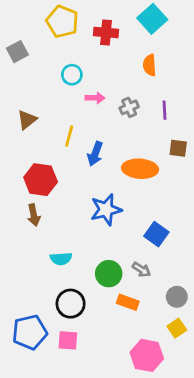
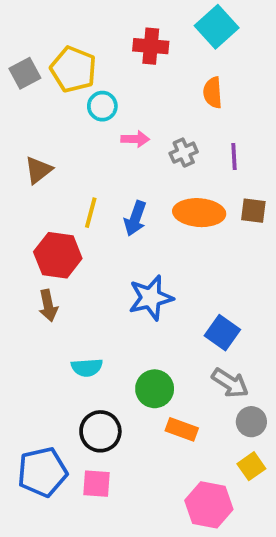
yellow pentagon: (62, 22) -> (73, 69), moved
yellow line: (69, 136) -> (91, 213), moved
orange ellipse: (140, 169) -> (199, 213), moved
gray arrow: (141, 270) -> (230, 383), moved, size x1.4

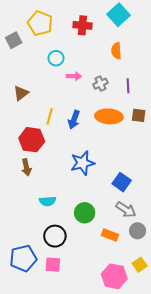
yellow pentagon: (73, 69) -> (40, 23), moved
orange rectangle: (182, 429) -> (110, 235), moved
yellow square: (251, 466) -> (140, 265), moved

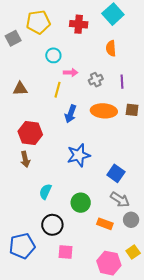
yellow pentagon: (40, 23) -> (38, 22), turned -30
brown triangle: (21, 93) -> (20, 89), turned 35
yellow line: (50, 116) -> (57, 90), moved
cyan semicircle: (48, 201) -> (45, 192), turned 119
pink square: (53, 265) -> (66, 252), moved

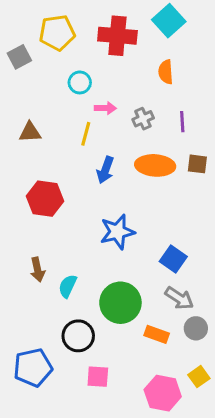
red cross: (79, 24) -> (117, 36), size x1.4
brown arrow: (25, 159) -> (37, 270), moved
green circle: (81, 203) -> (120, 303), size x1.4

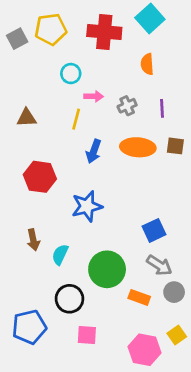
gray square: (19, 57) -> (17, 39), moved
blue star: (117, 232) -> (87, 206), moved
blue square: (173, 259) -> (154, 230), turned 30

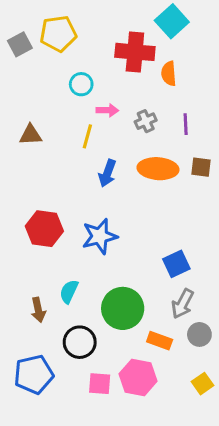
red cross: (104, 32) -> (135, 52), moved
red hexagon: (40, 177) -> (44, 229), moved
brown arrow: (33, 240) -> (38, 310), moved
gray arrow: (159, 265) -> (183, 304), turned 85
pink hexagon: (145, 350) -> (138, 377), moved

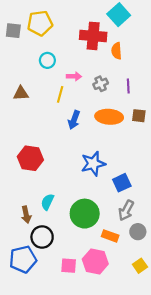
gray square: (20, 44) -> (13, 31), turned 35
cyan circle: (81, 84) -> (47, 60), moved
blue star: (100, 236) -> (93, 164), moved
black circle: (80, 342) -> (42, 237), moved

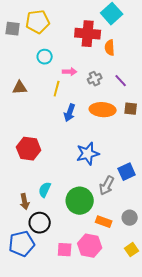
purple line: (128, 86) -> (121, 81), turned -40
blue square: (122, 183) -> (127, 172), moved
gray arrow: (126, 210) -> (107, 186), moved

